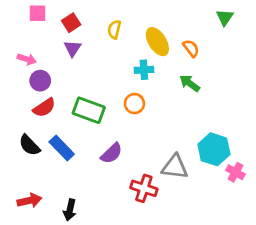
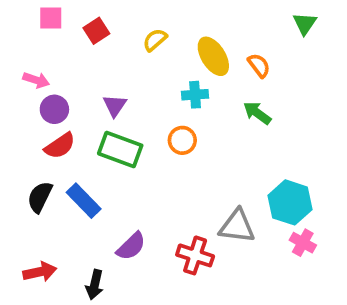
yellow semicircle: (114, 29) -> (155, 40), turned 36
purple triangle: (73, 48) -> (115, 106), moved
black semicircle: (29, 145) -> (40, 197), turned 70
purple semicircle: (112, 153) -> (131, 246), moved
pink cross: (235, 172) -> (303, 243), moved

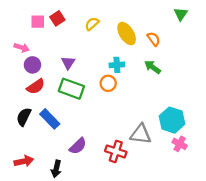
pink square: (51, 18) -> (38, 22), moved
cyan cross: (195, 95) -> (117, 65), moved

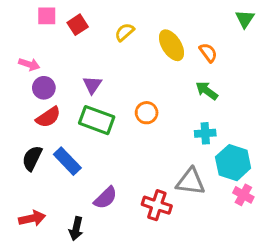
pink square: (38, 22) -> (47, 16), moved
cyan cross: (117, 65) -> (205, 133), moved

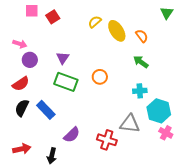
yellow semicircle: (125, 32) -> (95, 22), moved
red semicircle: (48, 117) -> (21, 84), moved

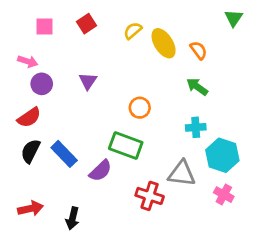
pink square: (32, 11) -> (44, 26), moved
red square: (53, 17) -> (87, 24), moved
green rectangle: (66, 82) -> (126, 145), moved
pink cross: (166, 133) -> (224, 195), moved
purple semicircle: (72, 135) -> (101, 171), moved

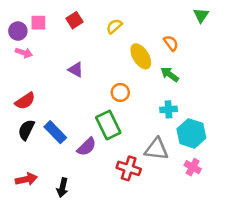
yellow ellipse: (164, 43) -> (141, 56), moved
purple triangle: (88, 81) -> (76, 70), turned -35
purple circle: (42, 84) -> (18, 31), moved
green rectangle: (126, 145) -> (108, 125), turned 44

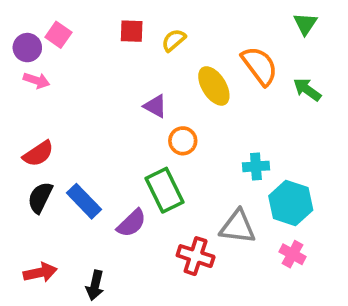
red square: (75, 20) -> (132, 31), moved, turned 35
pink square: (38, 23) -> (58, 35), turned 35
orange semicircle: (171, 43) -> (260, 66), size x1.6
purple triangle: (76, 70) -> (155, 106), moved
green arrow: (170, 74) -> (307, 90), moved

